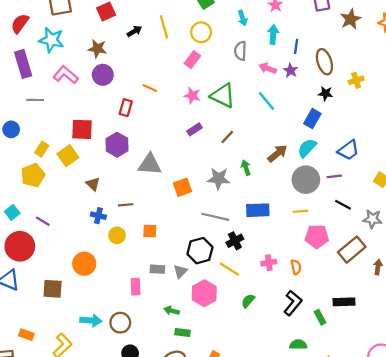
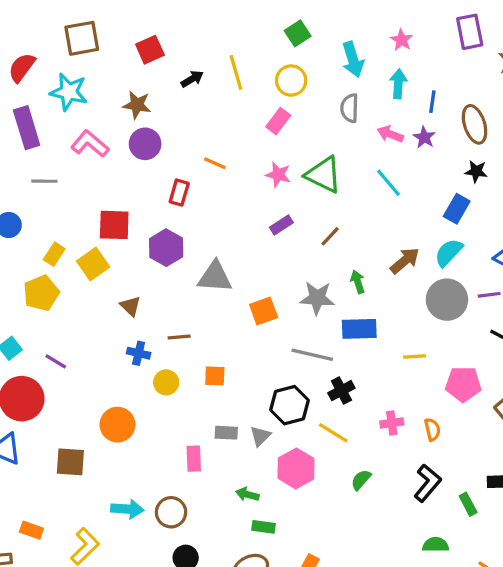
cyan arrow: (243, 18) -> (353, 59), size x1.5
blue rectangle: (258, 210) -> (359, 329), moved
yellow line: (300, 211) -> (414, 356), moved

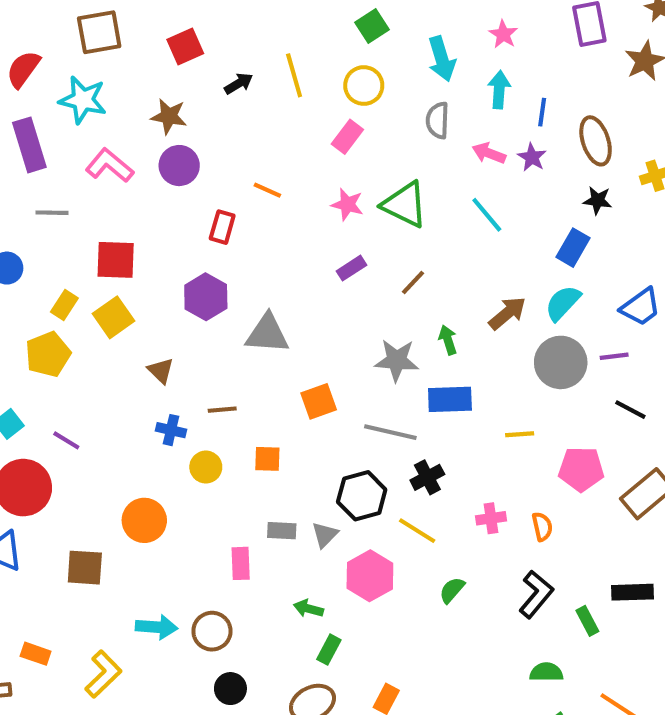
red square: (114, 225) -> (116, 260), moved
orange square: (264, 311) -> (319, 401), moved
green rectangle: (264, 527) -> (329, 650), turned -70

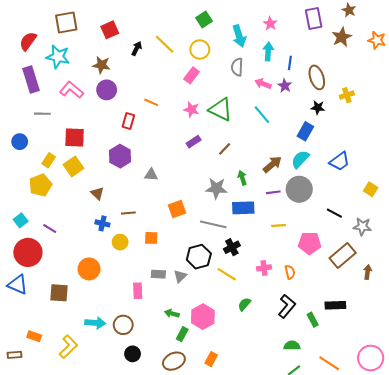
yellow line: (294, 75) -> (165, 44), turned -30
black arrow: (239, 83) -> (137, 48), turned -32
gray triangle: (267, 334) -> (151, 175), size x0.6
purple line: (614, 356) -> (273, 192), moved
pink hexagon: (370, 576) -> (203, 317), moved

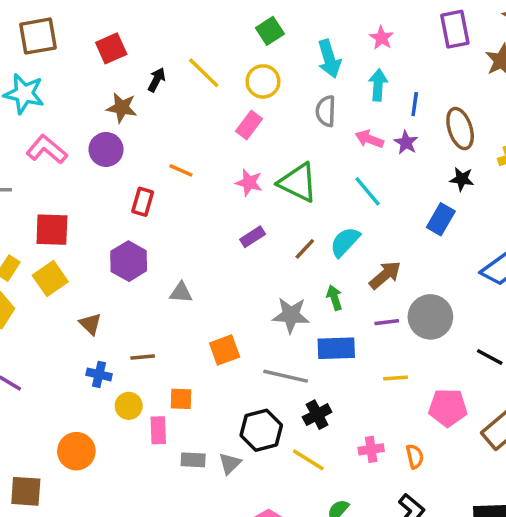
brown star: (101, 65) -> (122, 108), moved
cyan semicircle: (300, 159) -> (345, 242), moved
pink rectangle: (138, 291) -> (158, 430), moved

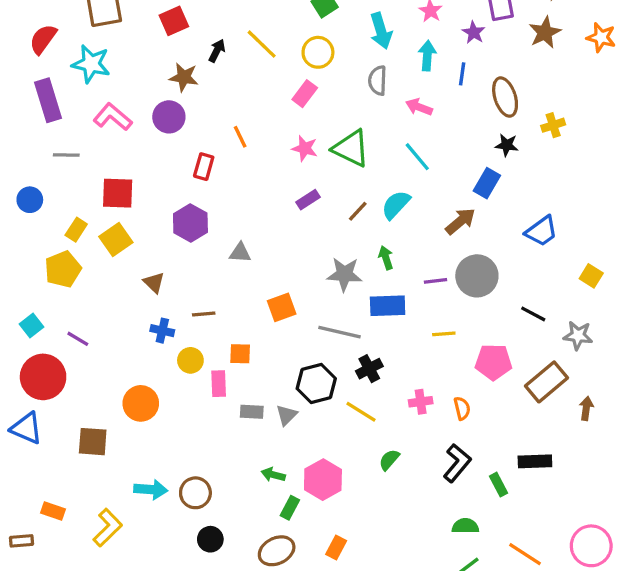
purple star: (406, 142) -> (474, 32), moved
orange line: (181, 170) -> (240, 137), turned 40
brown arrow: (385, 275) -> (460, 221), moved

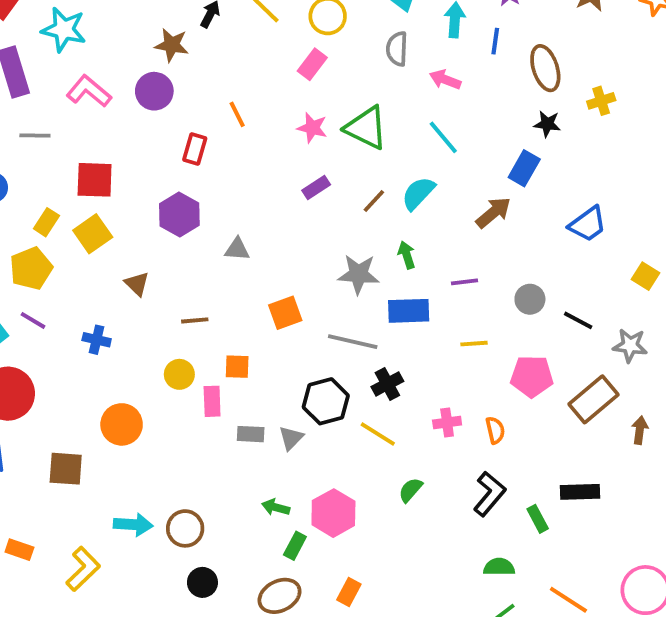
gray circle: (477, 276) -> (530, 299), moved, size x0.6
blue cross: (162, 331) -> (97, 340), moved
purple line: (78, 339) -> (33, 320), moved

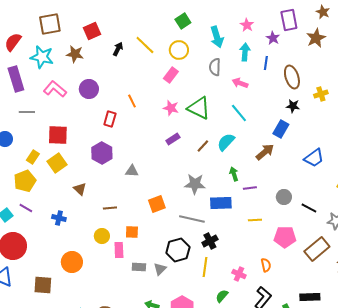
brown star: (172, 45) -> (75, 54), moved
green arrow: (407, 255) -> (234, 174), moved
pink cross: (447, 423) -> (239, 274), moved, turned 32
yellow line: (378, 434) -> (205, 267), turned 66

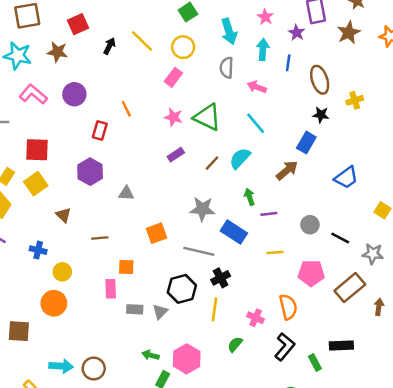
blue rectangle: (221, 203) -> (234, 232), turned 35
yellow circle: (102, 236) -> (62, 272), moved
orange semicircle: (266, 265) -> (288, 307), size x1.5

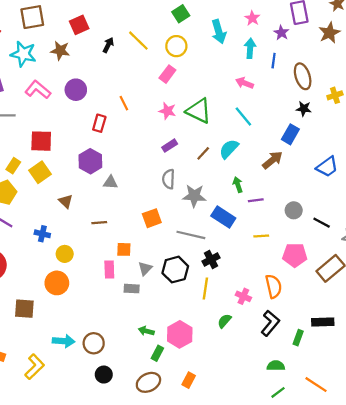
gray semicircle: (227, 68) -> (169, 179), moved
gray triangle: (126, 193) -> (110, 182), moved
gray triangle: (160, 312) -> (145, 268), moved
green rectangle: (315, 362) -> (298, 338), turned 48

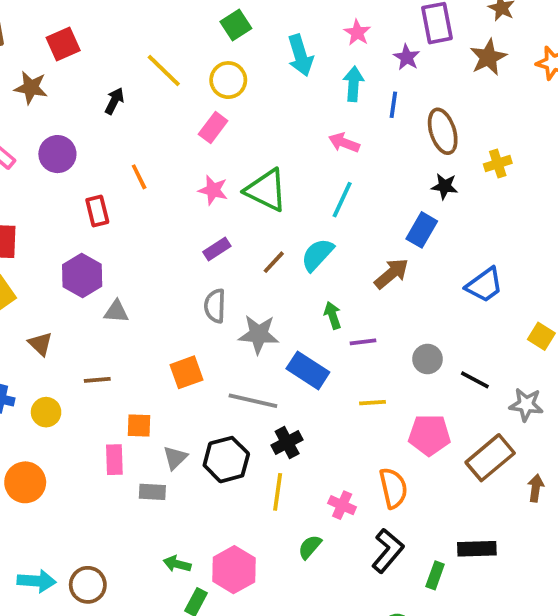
black arrow: (108, 45) -> (114, 101), moved
cyan line: (243, 116) -> (342, 200), turned 65
red rectangle: (99, 123) -> (97, 211), turned -30
yellow circle: (65, 254) -> (46, 412), moved

